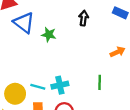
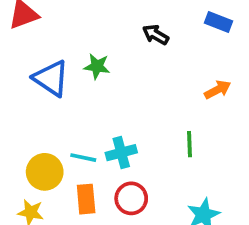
black arrow: (84, 18) -> (156, 35), turned -64
blue triangle: (24, 23) -> (51, 78), moved

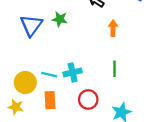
blue triangle: (51, 78) -> (31, 25), turned 30
orange arrow: (218, 90) -> (113, 28), moved, turned -63
red circle: (131, 198) -> (88, 100), moved

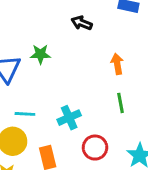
orange arrow: (113, 28) -> (117, 64), moved
cyan line: (49, 75) -> (25, 114), moved

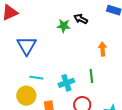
green star: (40, 54) -> (64, 26), moved
green line: (120, 103) -> (91, 76), moved

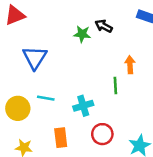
green line: (91, 76) -> (115, 86), moved
yellow circle: (26, 96) -> (18, 108), moved

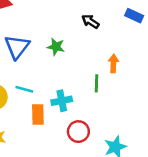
green star: (82, 34) -> (56, 47), moved
orange rectangle: (61, 138) -> (38, 114), moved

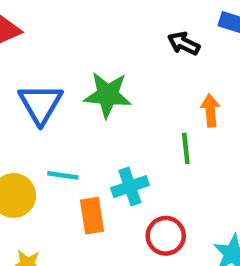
black arrow: (90, 21) -> (184, 43), moved
green star: (56, 47) -> (108, 95), size x1.5

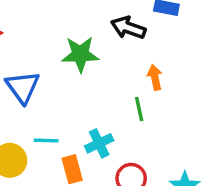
black arrow: (184, 43) -> (128, 28), size x1.4
green star: (108, 95) -> (80, 54), moved

